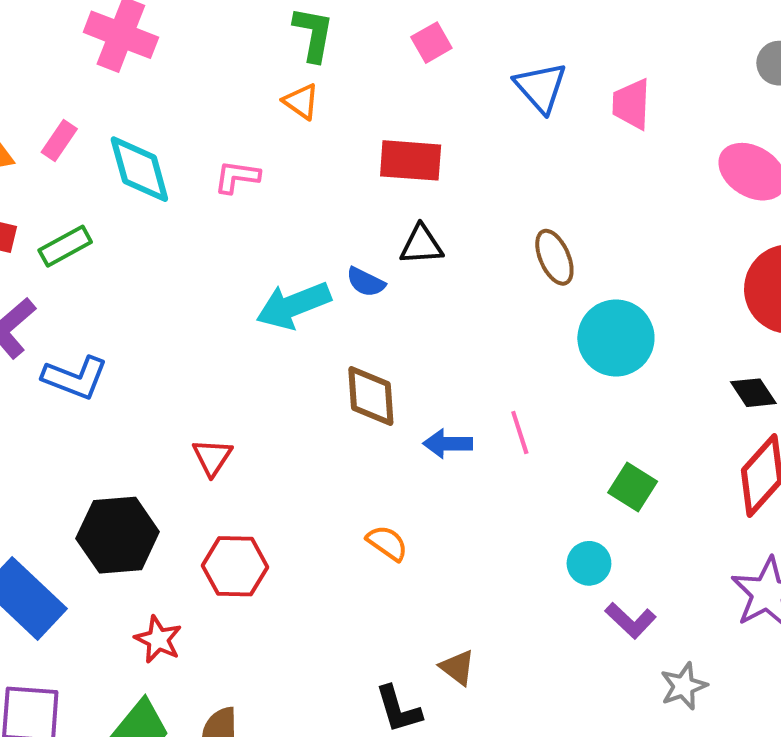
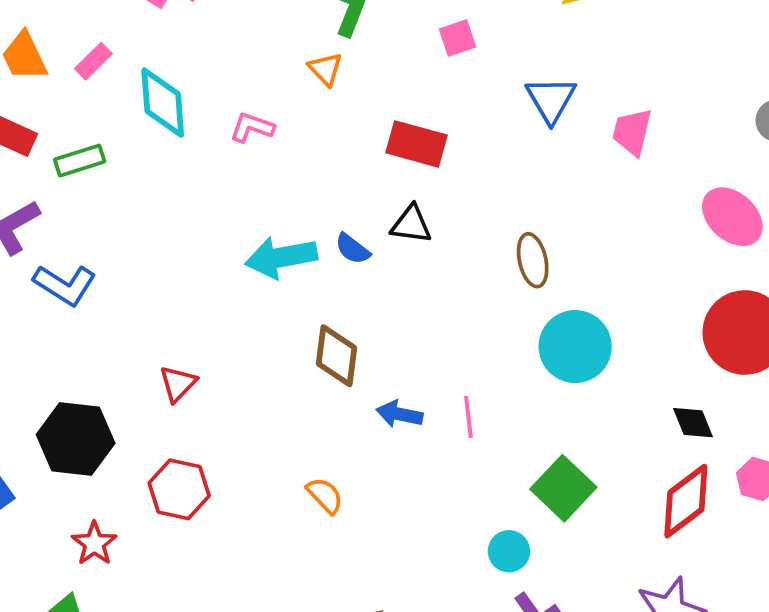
green square: (633, 487) -> (563, 488), size x1.4

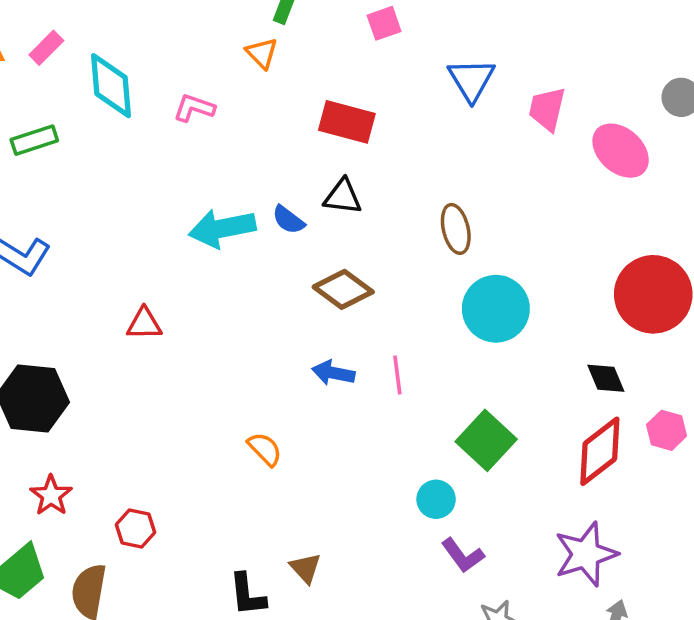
pink ellipse: (732, 217) -> (621, 151), moved
brown diamond: (337, 356) -> (343, 289), moved, turned -60
red triangle: (178, 384) -> (144, 324), moved, turned 45
red hexagon: (179, 489) -> (136, 529), moved, size x0.7

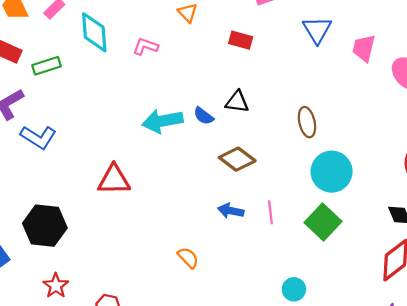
red rectangle: (347, 122) -> (241, 40), moved, size x0.7
red triangle: (144, 324) -> (114, 180), size x1.5
green square: (486, 440) -> (323, 222), moved

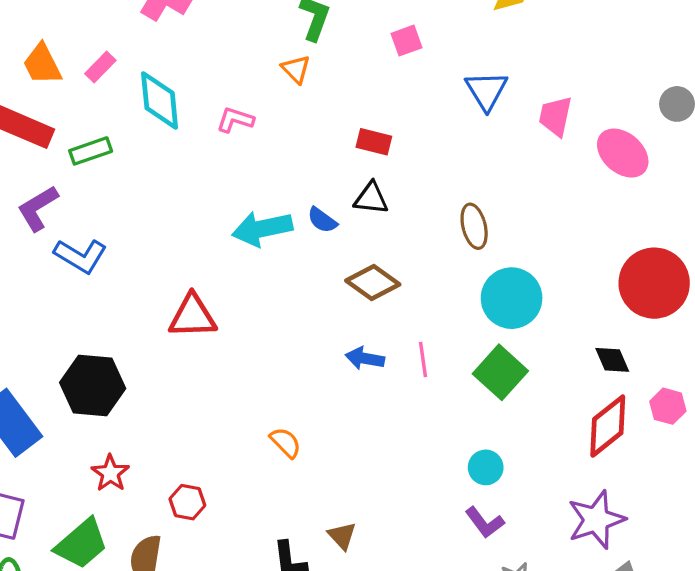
red rectangle: (241, 40) -> (374, 142), moved
orange semicircle: (188, 258) -> (286, 443), moved
cyan circle: (294, 289) -> (486, 467), moved

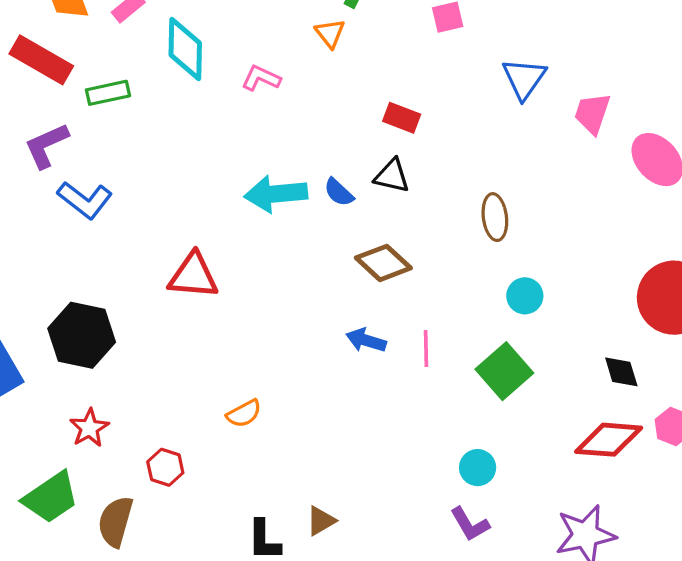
cyan circle: (512, 298) -> (525, 296), size x0.6
red diamond: (608, 426) -> (609, 440), turned 36
orange semicircle: (286, 443) -> (244, 414), moved, turned 100
brown triangle: (342, 536) -> (321, 521), turned 36

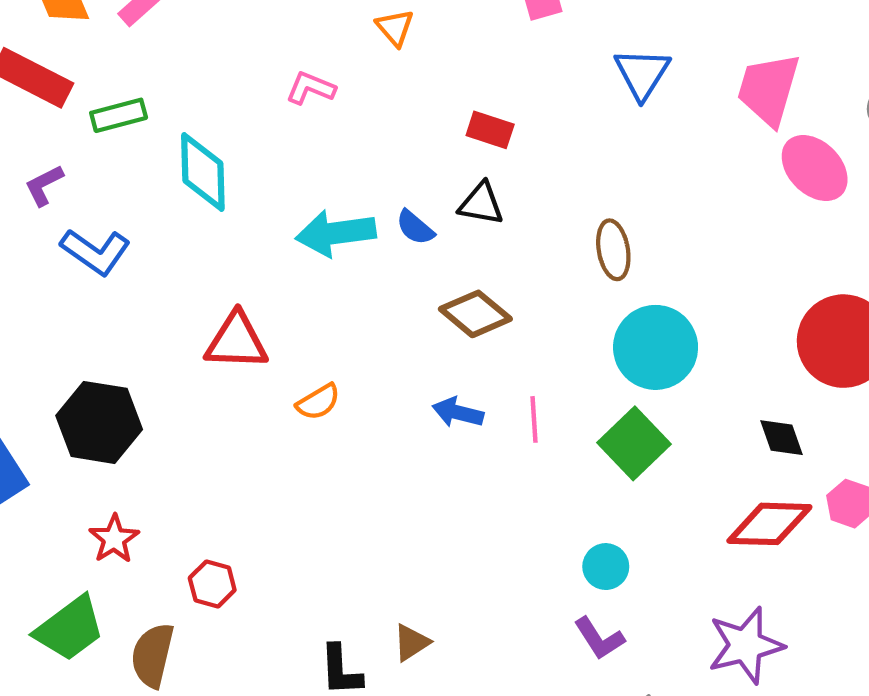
cyan diamond: (185, 49) -> (203, 172), moved
pink trapezoid: (592, 113) -> (769, 89), moved, size x1.4
purple L-shape: (46, 145) -> (44, 185), size x0.7
cyan circle: (525, 296) -> (656, 347), size x1.8
orange semicircle: (244, 414) -> (318, 402), moved

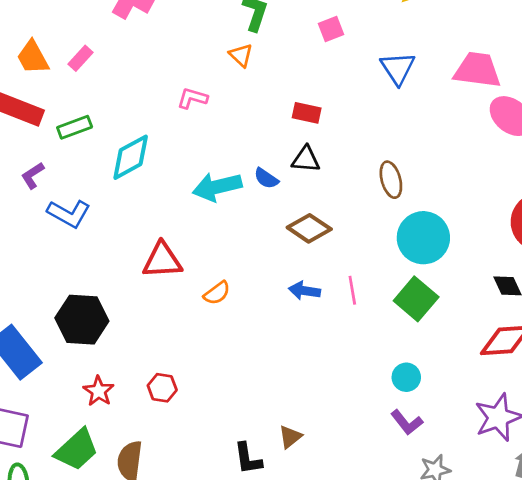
pink trapezoid: (769, 89) -> (477, 70), turned 87
cyan diamond: (203, 172) -> (131, 157), turned 69
red hexagon: (212, 584) -> (162, 388), moved

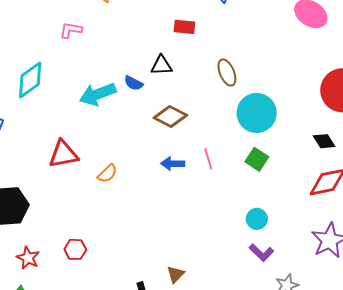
red rectangle: (307, 113) -> (184, 27), moved
green square: (416, 299) -> (257, 159), size x0.7

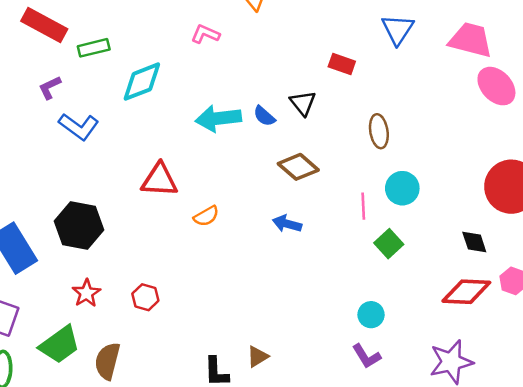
black triangle: (161, 65) -> (303, 103), turned 40
cyan circle: (257, 113) -> (402, 188), size x0.7
pink line: (208, 159) -> (363, 206), moved

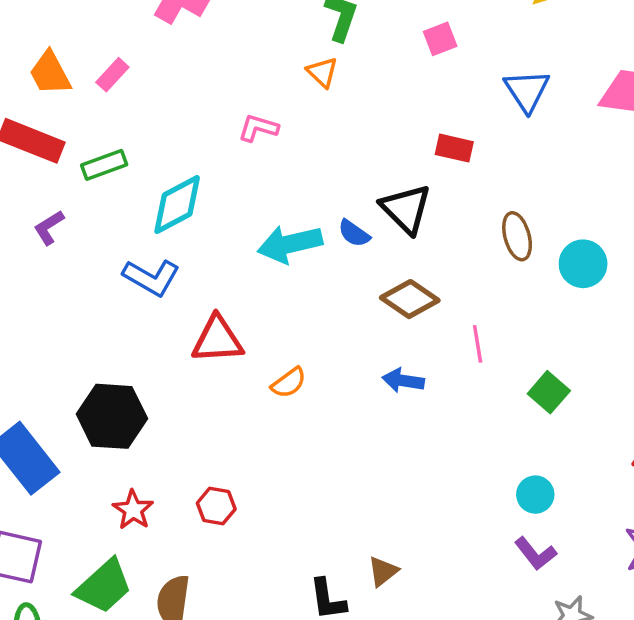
black triangle: (303, 103) -> (406, 209), size x1.4
blue L-shape: (79, 127) -> (151, 277), moved
cyan circle: (402, 188) -> (583, 264), moved
pink line: (363, 206) -> (478, 344), moved

